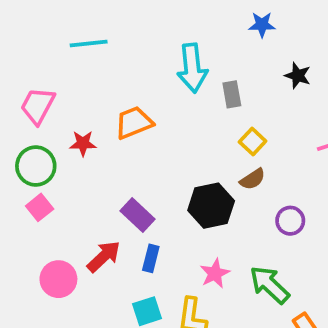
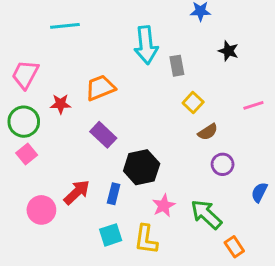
brown semicircle: (253, 179) -> (208, 132), moved
black hexagon: (211, 206) -> (142, 167), moved
purple rectangle: (138, 215) -> (103, 135), moved

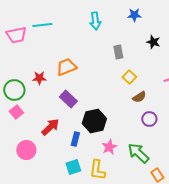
cyan arrow: (146, 45) -> (95, 21), moved, size x0.7
pink trapezoid: (25, 74) -> (16, 35), moved, turned -130
red arrow: (77, 192) -> (50, 127), moved

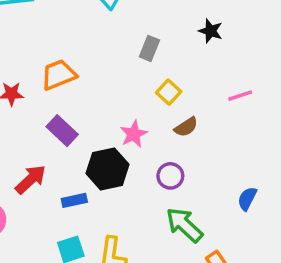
gray rectangle: (118, 52) -> (149, 48), turned 32
purple circle: (149, 119) -> (170, 176), moved
blue rectangle: (75, 139) -> (74, 200), turned 64
pink star: (109, 147) -> (134, 134), moved

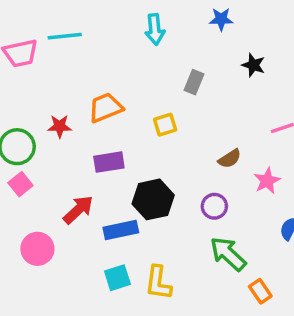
yellow square: (169, 92) -> (165, 125), moved, turned 30
purple rectangle: (62, 131) -> (109, 162), turned -52
pink star: (134, 134) -> (267, 181), moved
blue rectangle: (74, 200) -> (121, 230), size x1.4

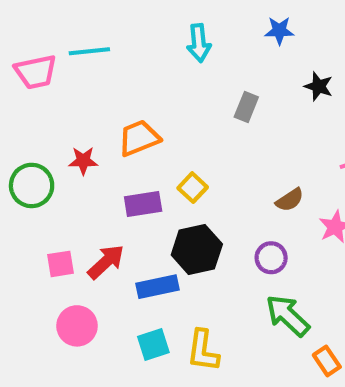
yellow square: (165, 125) -> (193, 188), moved, turned -30
pink square: (20, 184) -> (60, 264), moved, turned 30
pink circle: (37, 249) -> (77, 326), moved

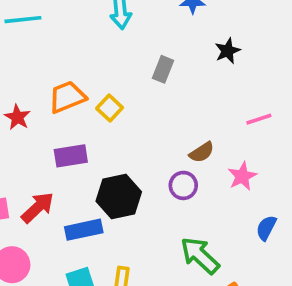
black star: (319, 86) -> (228, 51), turned 30
red star: (83, 161) -> (17, 117), turned 30
yellow square: (193, 188) -> (110, 108), moved
purple circle: (271, 258) -> (183, 185), moved

